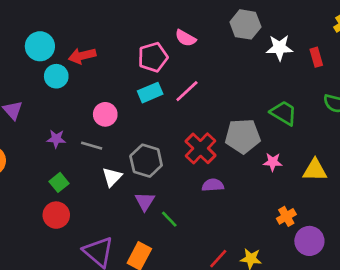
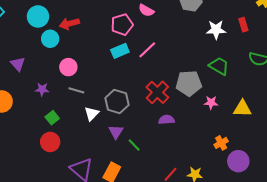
white star: (279, 48) -> (216, 30), moved
pink circle: (105, 114) -> (68, 67), moved
purple star: (56, 139) -> (42, 89), moved

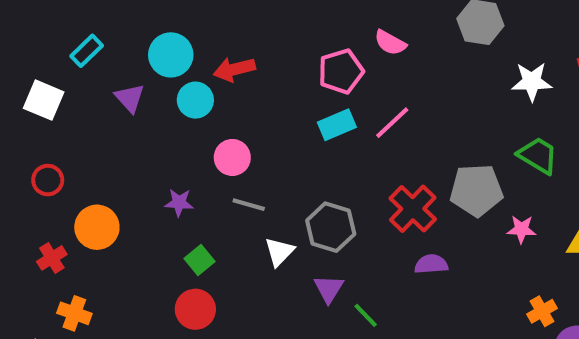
purple triangle: (18, 64) -> (130, 98), moved

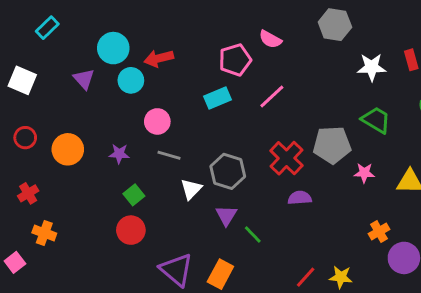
cyan rectangle: (87, 51) -> (47, 28), moved
cyan rectangle: (337, 125) -> (217, 98), moved
orange circle: (97, 227) -> (68, 149), moved

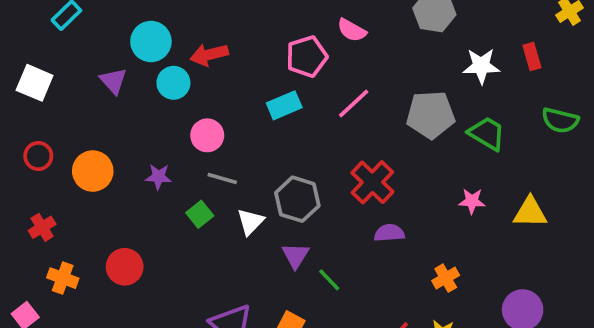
gray pentagon: (332, 145) -> (431, 115), moved
green square: (134, 195) -> (200, 214), moved
red circle: (131, 230) -> (125, 267), moved
orange cross: (379, 232) -> (446, 278), moved

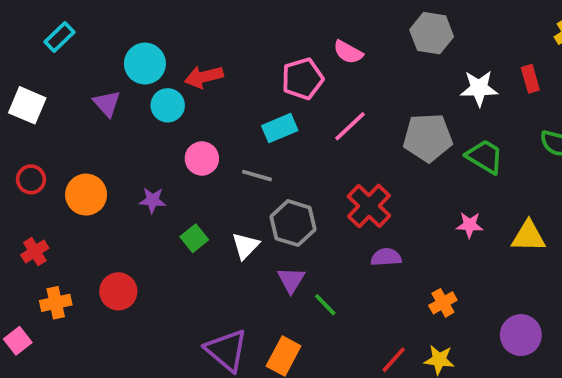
gray line: (222, 179) -> (257, 176), moved
orange cross: (63, 278) -> (56, 303), turned -32

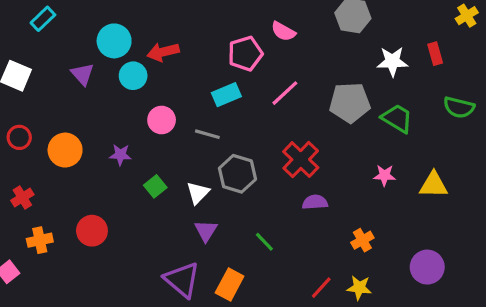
purple triangle: (291, 280) -> (206, 231), moved

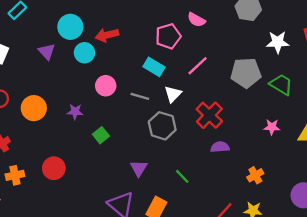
cyan rectangle: (226, 95) -> (154, 67), turned 54
white triangle: (198, 193) -> (173, 94), moved

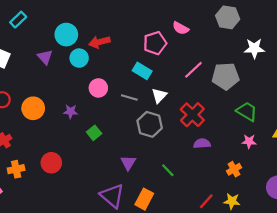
pink line: (198, 66) -> (193, 70), moved
green trapezoid: (281, 85) -> (247, 111), moved
pink star: (272, 127) -> (249, 141), moved

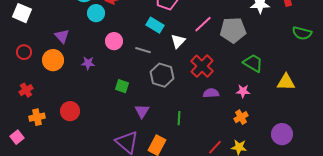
purple triangle: (45, 57) -> (62, 36), moved
white triangle: (159, 95) -> (178, 41), moved
green square: (94, 133) -> (122, 86), moved, turned -32
pink star: (249, 141) -> (243, 91), moved
green line: (168, 170) -> (179, 118), turned 48

